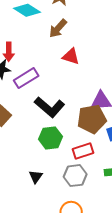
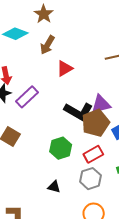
red triangle: (71, 56) -> (65, 68), turned -36
black L-shape: (50, 107) -> (78, 111), moved
black triangle: (36, 177) -> (54, 187), turned -40

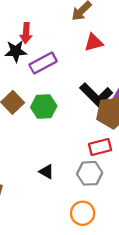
green hexagon: (61, 148) -> (44, 107), moved

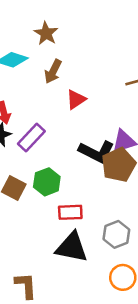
red rectangle: (100, 147) -> (70, 212), moved, turned 30
black triangle: (46, 172) -> (72, 247), size x2.0

